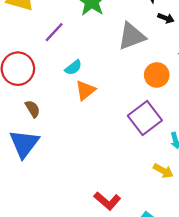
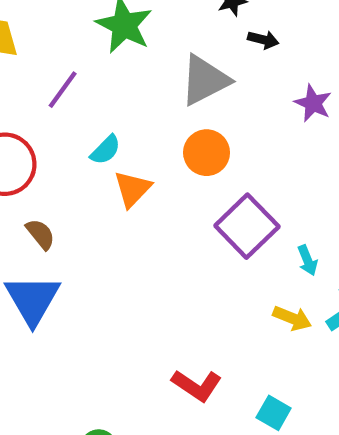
orange circle: (157, 75) -> (207, 153), moved

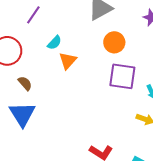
orange circle: (207, 153) -> (114, 42), moved
purple square: (247, 226) -> (122, 76), turned -36

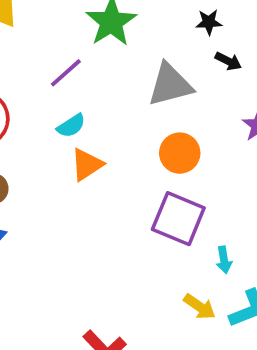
purple line: (33, 15) -> (66, 73), moved

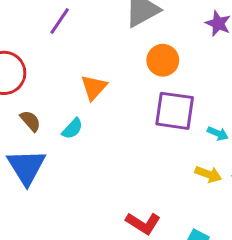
cyan semicircle: (71, 126) -> (72, 129), moved
cyan arrow: (224, 260) -> (218, 133), turned -42

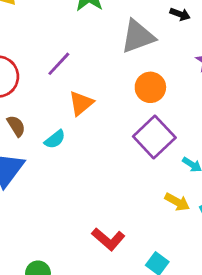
purple line: (60, 21) -> (59, 64), moved
purple square: (175, 111) -> (154, 137), turned 30

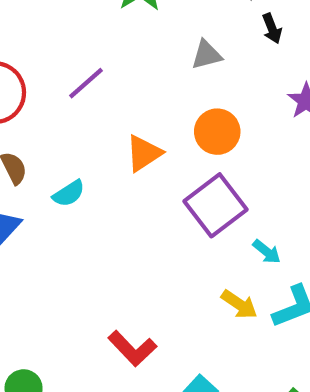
black arrow: (180, 14) -> (272, 28), turned 42
gray triangle: (138, 36) -> (207, 55), size x0.6
orange triangle: (81, 103) -> (144, 153), moved

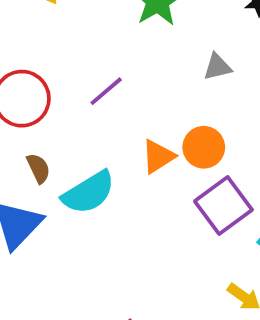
orange circle: (217, 132) -> (204, 147), moved
cyan semicircle: (69, 194) -> (89, 193), size x1.8

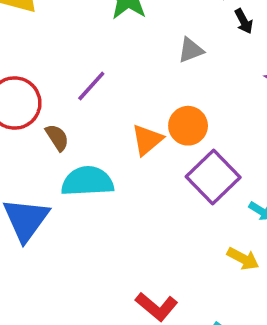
brown semicircle: (38, 168) -> (57, 137), moved
cyan semicircle: (89, 193) -> (87, 181), turned -144

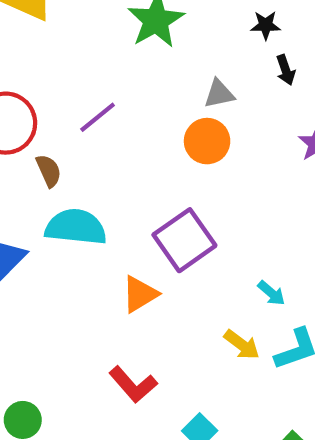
orange circle: (188, 126) -> (207, 141), moved
orange triangle: (147, 140) -> (140, 294), moved
purple square: (213, 177) -> (184, 240), moved

